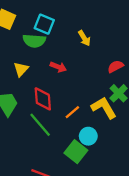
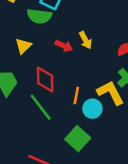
yellow arrow: (84, 38) -> (85, 40), moved
orange line: (72, 112) -> (76, 96), turned -42
cyan circle: (88, 136) -> (92, 109), moved

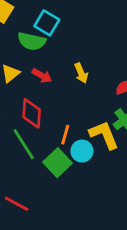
red arrow: (64, 46) -> (42, 76), moved
green square: (78, 139) -> (57, 163), moved

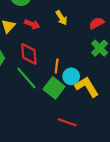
yellow L-shape: (104, 135) -> (87, 87), moved
red line: (17, 204) -> (67, 122), moved

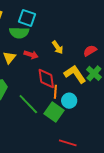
red diamond: (29, 54) -> (46, 78), moved
yellow L-shape: (87, 87) -> (75, 74), moved

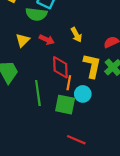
yellow L-shape: (75, 74) -> (92, 66), turned 40
green line: (28, 104) -> (38, 93), turned 30
green square: (54, 112) -> (65, 105), turned -30

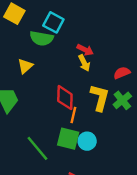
red arrow: (47, 40) -> (85, 50), moved
green line: (38, 93) -> (37, 148), moved, turned -35
cyan circle: (83, 94) -> (87, 141), moved

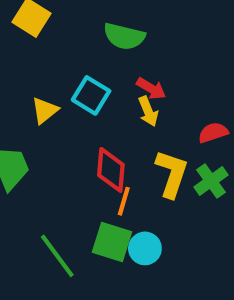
cyan square: (53, 22) -> (91, 95), moved
green semicircle: (41, 38) -> (124, 36), moved

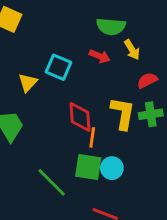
green semicircle: (124, 36) -> (111, 26), moved
yellow arrow: (148, 111) -> (132, 50), moved
green cross: (211, 181) -> (151, 114), turned 35

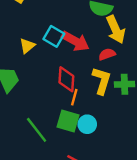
yellow arrow: (132, 50) -> (116, 30), size x1.6
red arrow: (100, 56) -> (75, 41), moved, size x1.6
red semicircle: (147, 80) -> (107, 54), moved

